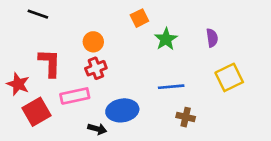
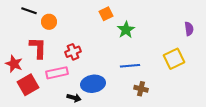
purple semicircle: (212, 38) -> (189, 29), moved
orange circle: (93, 42) -> (49, 22), moved

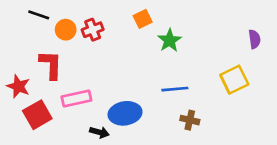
red cross: (73, 52) -> (93, 30), moved

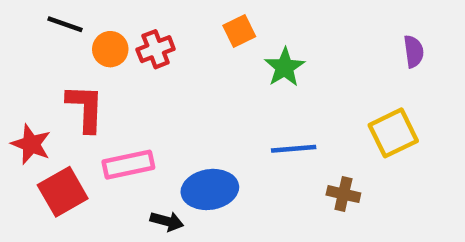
purple semicircle: (255, 39) -> (414, 51), moved
brown cross: (190, 120) -> (343, 194), moved

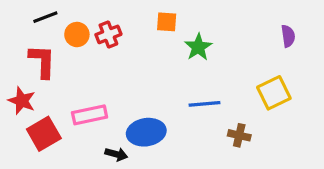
black line: (65, 24) -> (45, 17), turned -40
orange square: (239, 31) -> (167, 22), turned 30
red L-shape: (85, 108) -> (42, 61), moved

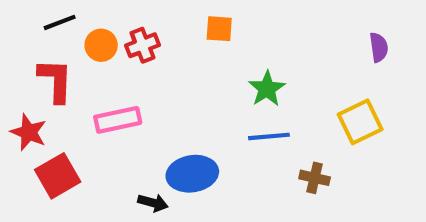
green star: (198, 47) -> (267, 89), moved
pink rectangle: (90, 115) -> (118, 120), moved

